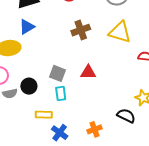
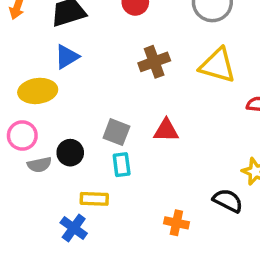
orange cross: (94, 129) -> (176, 223), turned 32
blue cross: (60, 133) -> (74, 228), moved

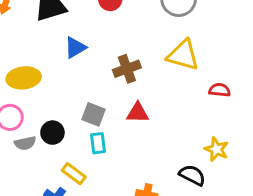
blue triangle: (67, 57) -> (75, 48), moved
brown cross: (154, 62) -> (127, 69), moved
yellow rectangle: (94, 199) -> (74, 174), turned 35

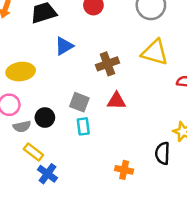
yellow rectangle: (74, 174) -> (33, 152), moved
black semicircle: (192, 175) -> (162, 153), turned -115

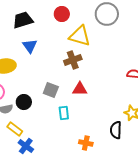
blue triangle: (64, 46) -> (30, 46), moved, turned -35
yellow triangle: (155, 52) -> (80, 36), moved
cyan rectangle: (83, 126) -> (64, 113), moved

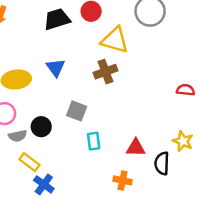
black trapezoid: (23, 20) -> (57, 19), moved
blue triangle: (30, 46) -> (56, 68), moved
red triangle: (80, 89) -> (136, 148), moved

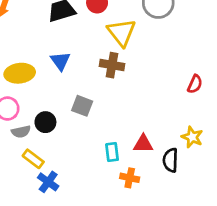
yellow triangle: (115, 40) -> (122, 32), turned 36
brown cross: (105, 72) -> (112, 65), turned 30
red semicircle: (185, 90) -> (195, 84), turned 108
cyan rectangle: (94, 141) -> (112, 152), moved

